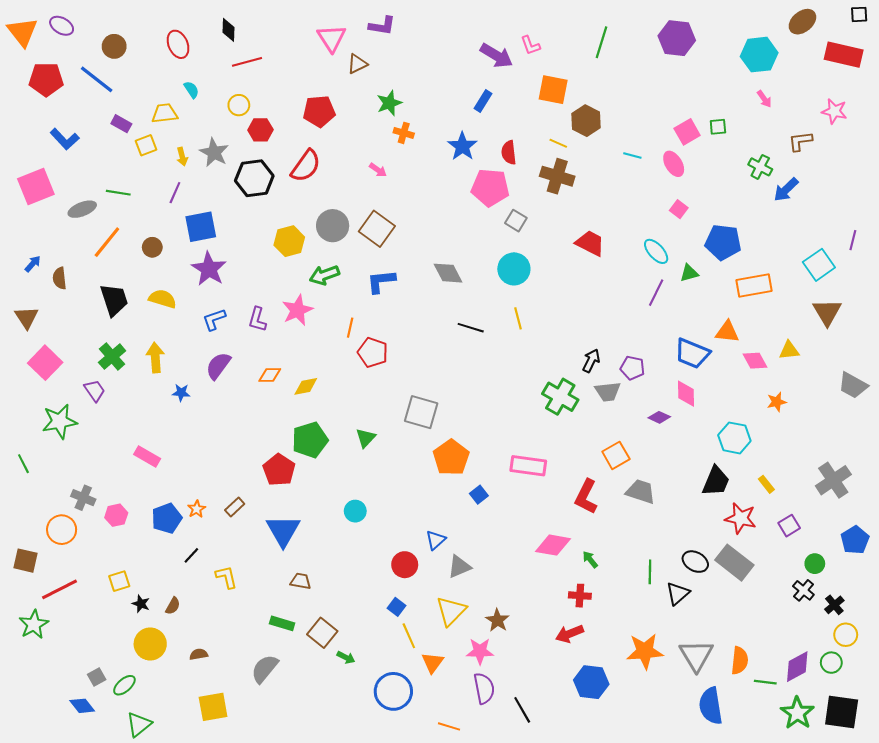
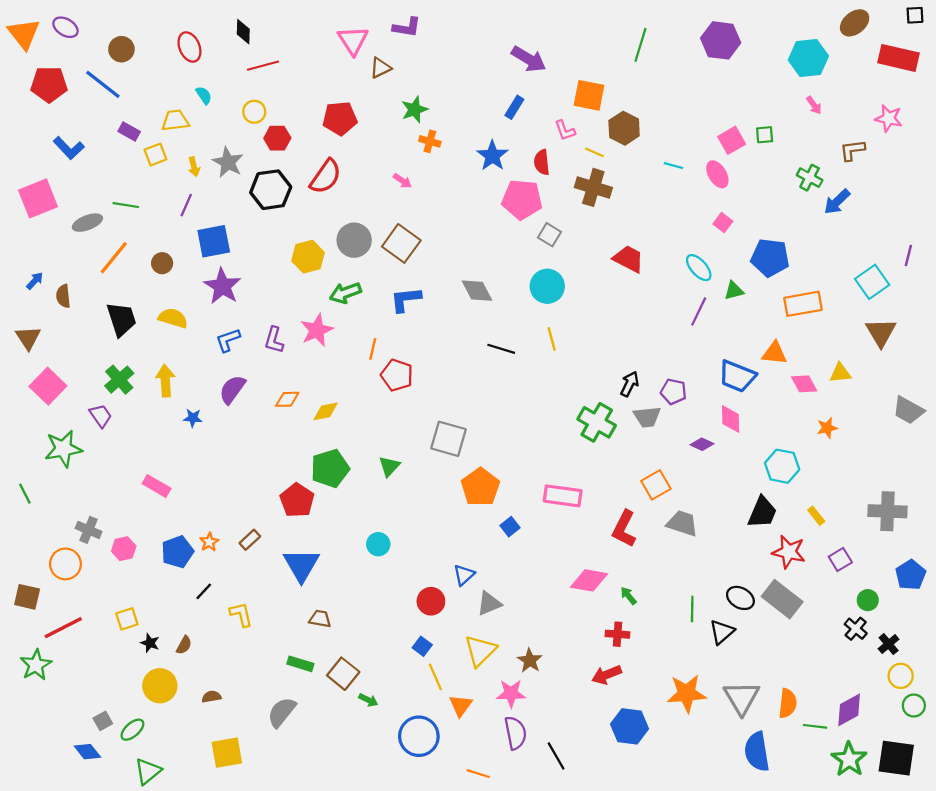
pink L-shape: (530, 45) -> (565, 130), moved
gray cross: (833, 480) -> (887, 511), turned 36
green circle: (831, 663) -> (914, 705), moved

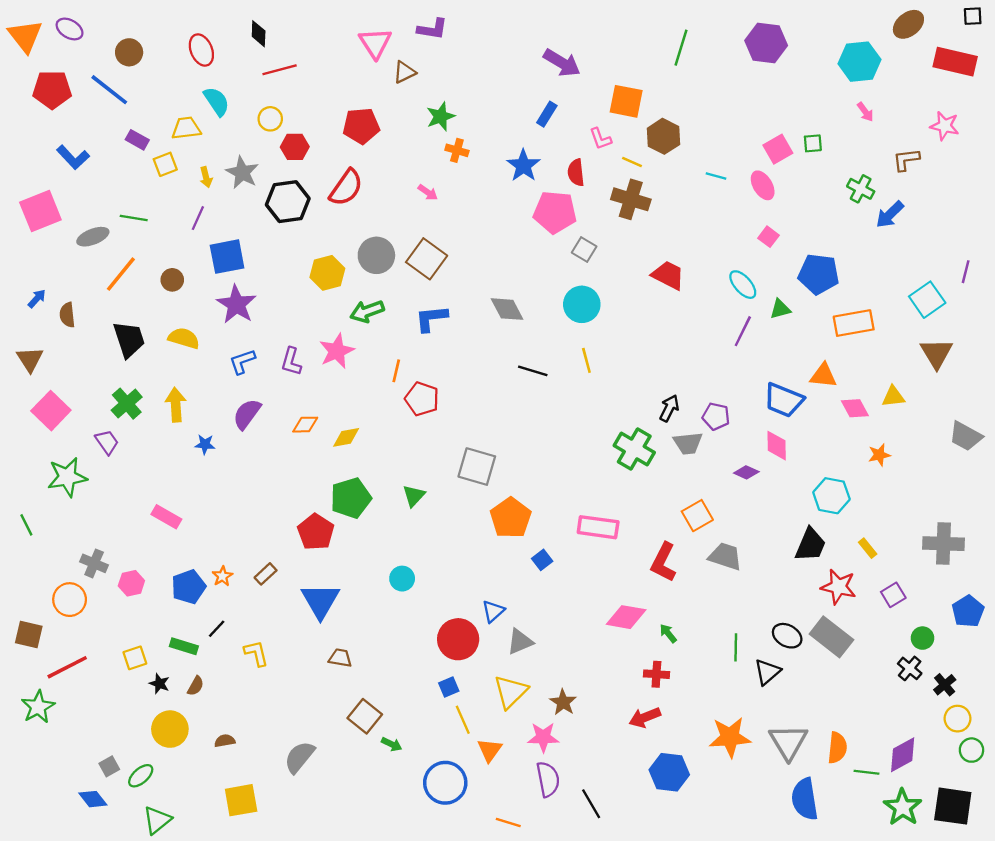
cyan semicircle: (204, 95) -> (217, 101), size x1.5
red circle: (431, 601) -> (458, 639), size x1.4
blue square: (422, 646) -> (449, 687), turned 30
green rectangle: (300, 664) -> (184, 646), moved

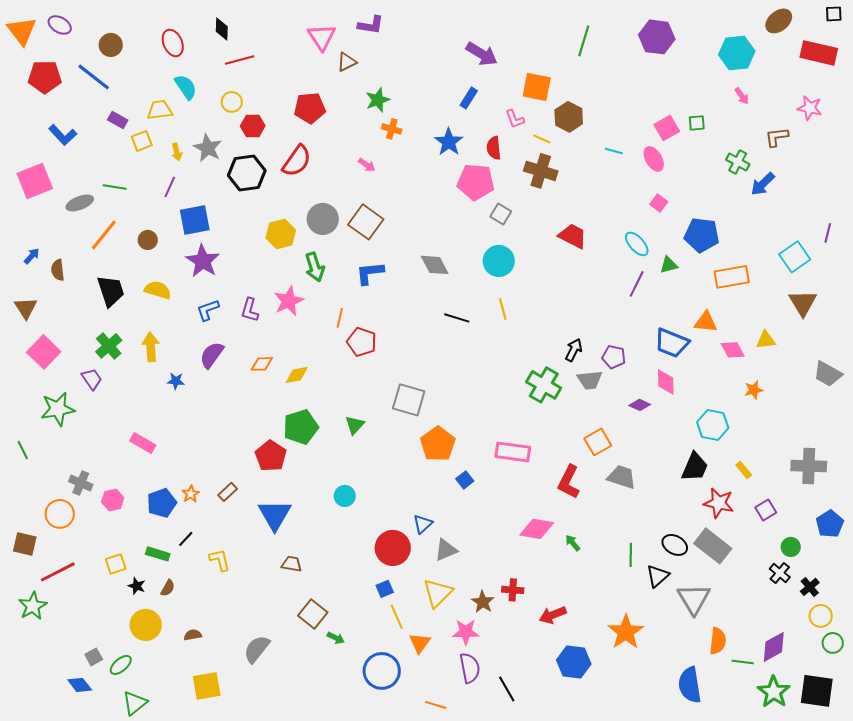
green arrow: (367, 311) -> (315, 267), turned -88
red cross: (656, 674) -> (513, 590), moved
orange star: (730, 737) -> (626, 632), turned -30
gray triangle: (788, 742) -> (694, 599), moved

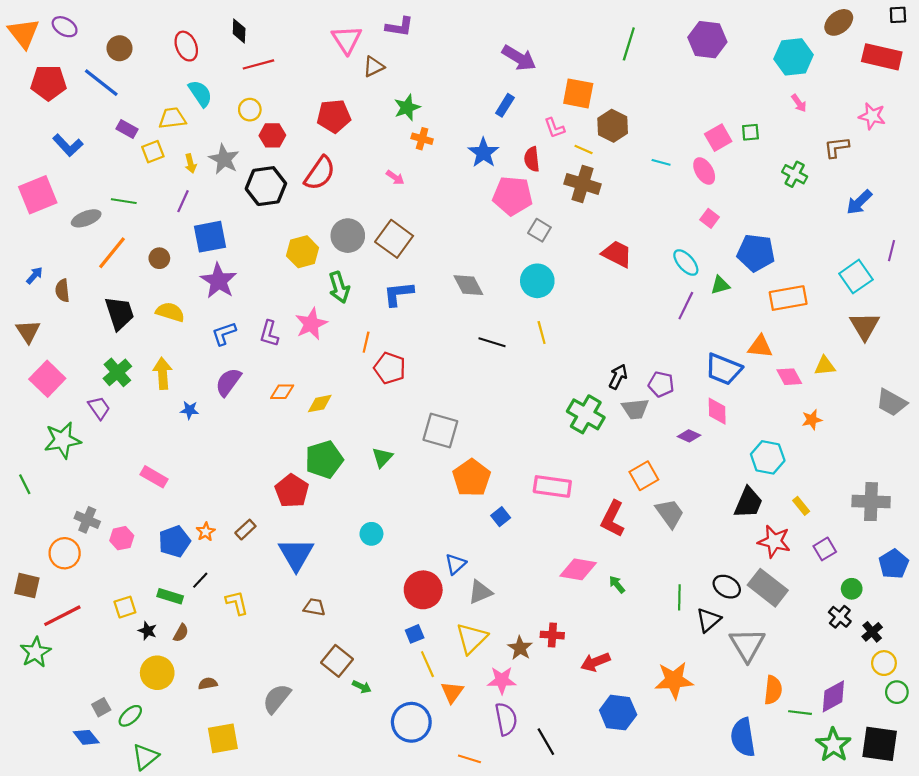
blue arrow: (763, 184) -> (859, 202), moved
gray trapezoid: (622, 477) -> (670, 513), turned 36
orange star: (626, 632) -> (674, 680), turned 30

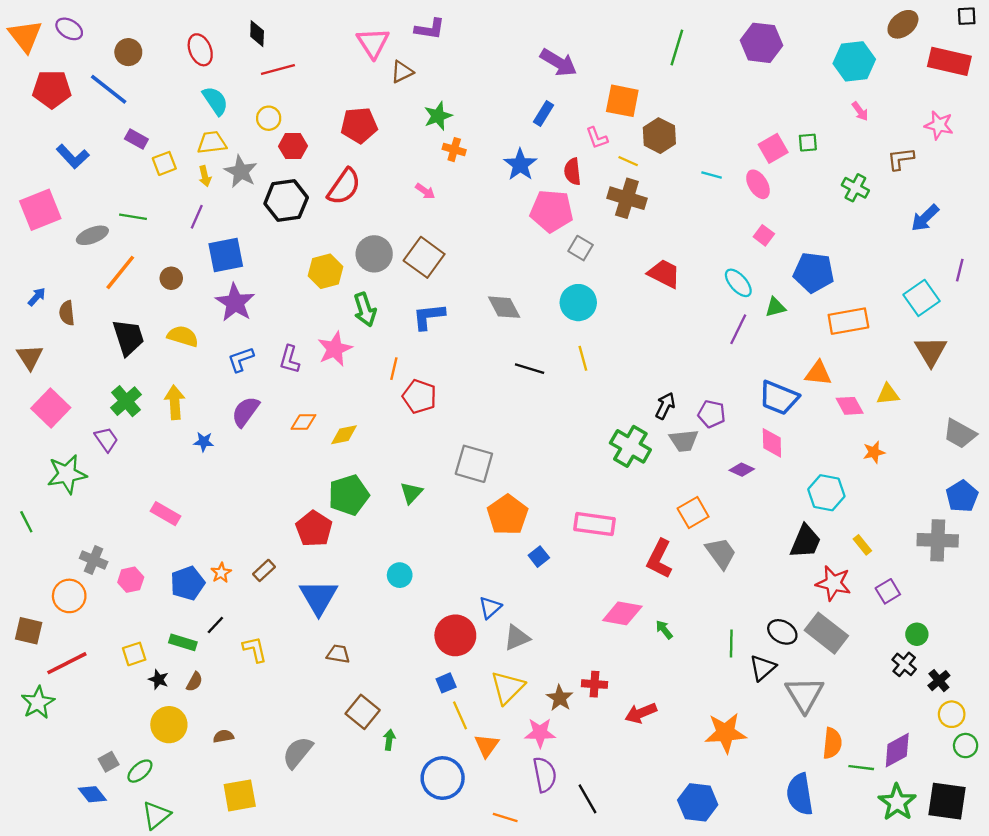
yellow trapezoid: (172, 118) -> (212, 143), moved
blue pentagon: (894, 564) -> (962, 496), moved
green arrow: (362, 687) -> (389, 740), turned -108
blue hexagon: (618, 713) -> (698, 802), moved

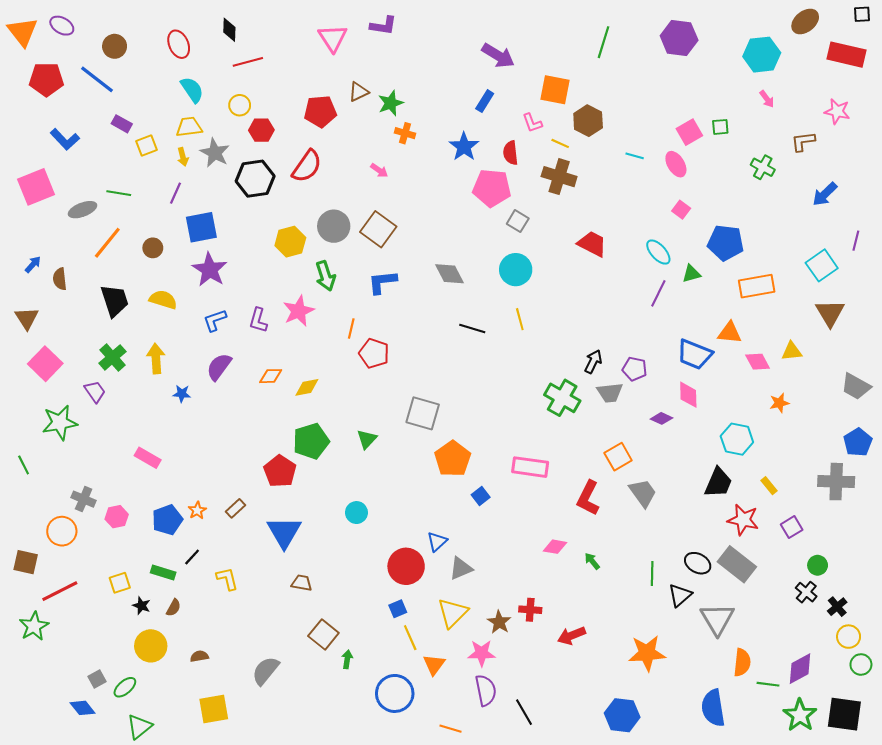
brown triangle: (402, 72) -> (359, 92), moved
pink diamond: (622, 613) -> (555, 547), size x0.7

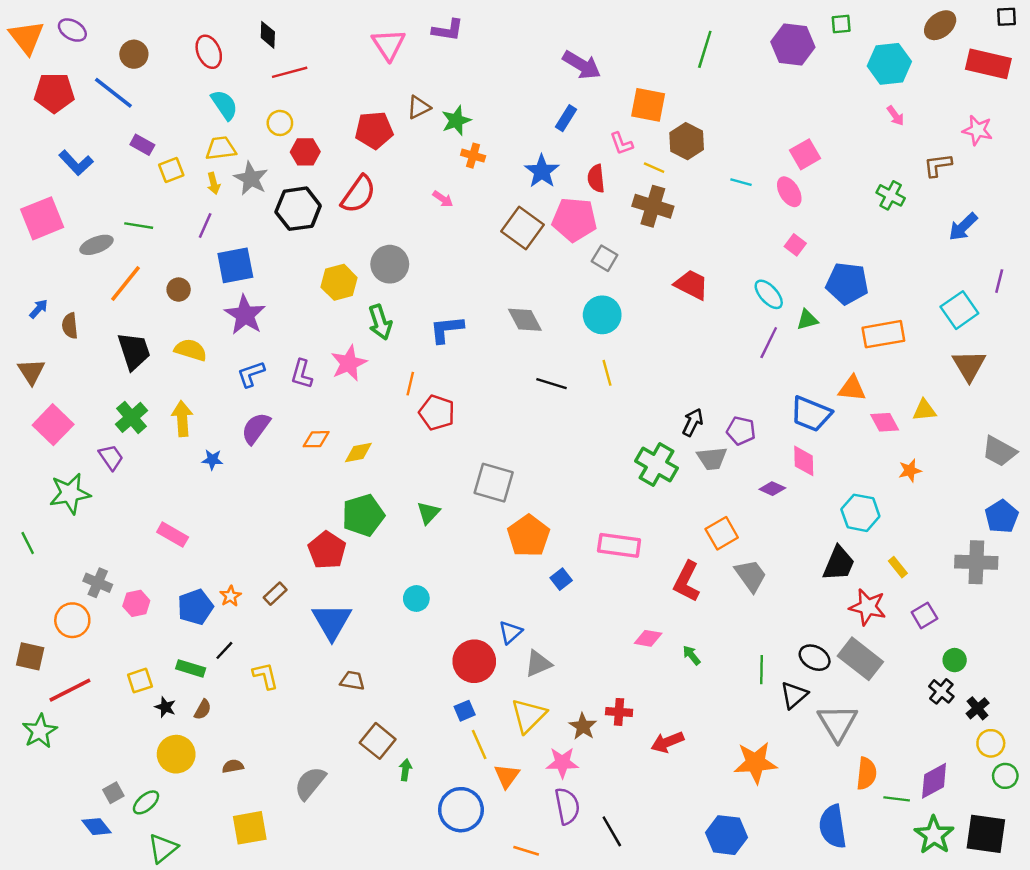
green square: (720, 127) -> (841, 24), moved
brown square: (378, 229) -> (523, 228), moved

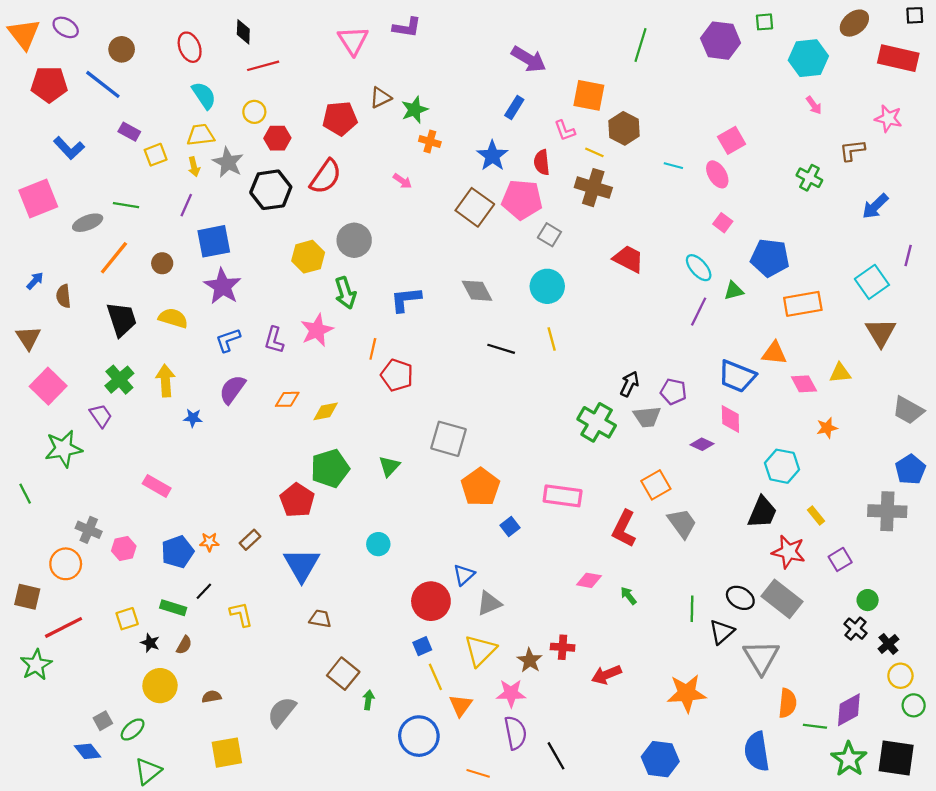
orange star: (230, 596) -> (209, 542), turned 30

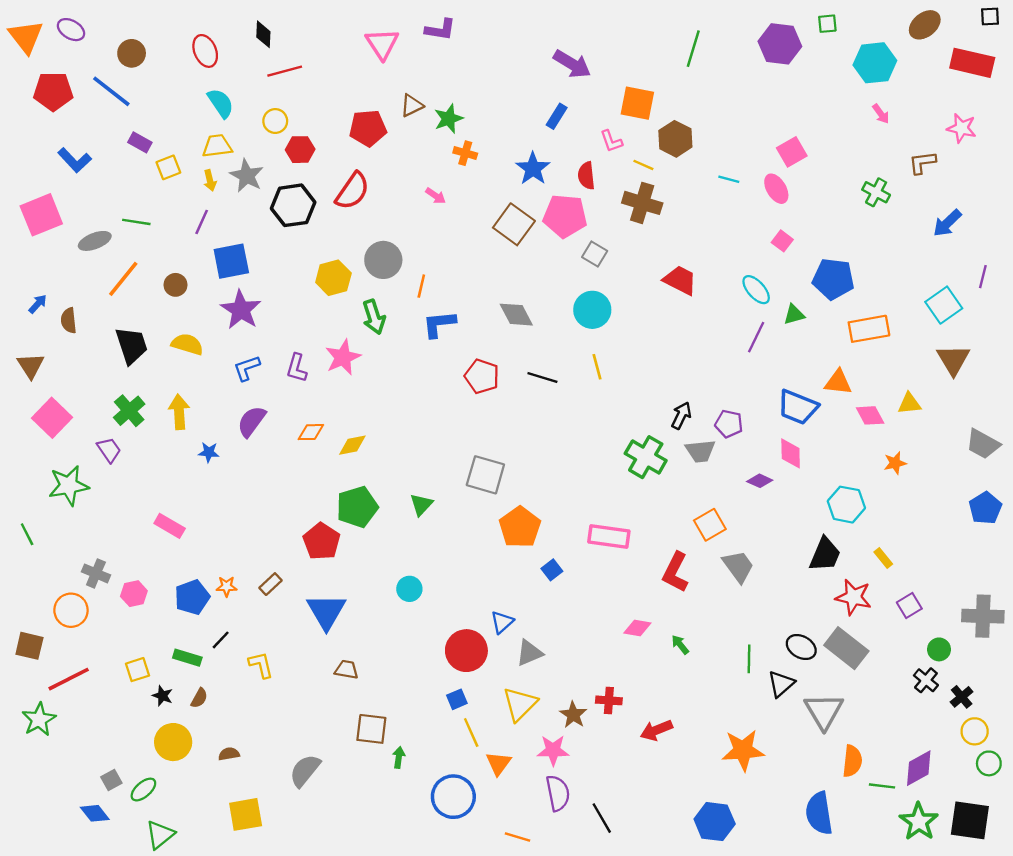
orange line: (373, 349) -> (421, 286), moved
red pentagon: (397, 375) -> (482, 376), moved
gray cross: (887, 511) -> (983, 616), moved
brown square: (343, 674) -> (371, 729), turned -32

